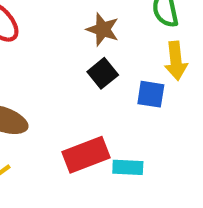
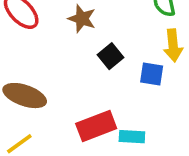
brown star: (103, 29) -> (82, 19), moved

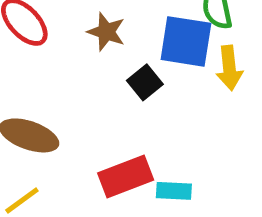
blue square: (152, 74) -> (186, 41), moved, size x1.6

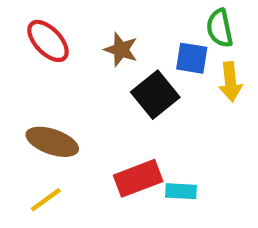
blue square: (186, 41) -> (192, 58), size x0.7
black square: (145, 82) -> (155, 95), size x1.5

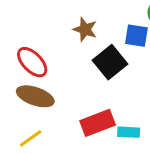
red ellipse: (48, 41) -> (32, 62), moved

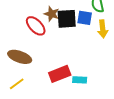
red ellipse: (32, 62) -> (36, 26), moved
black square: (110, 62) -> (67, 19), moved, turned 35

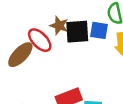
brown ellipse: (20, 57) -> (20, 55), moved, turned -65

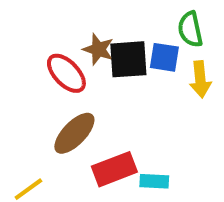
brown ellipse: (20, 55) -> (74, 133), moved

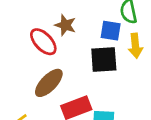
black square: (128, 59) -> (104, 60), moved

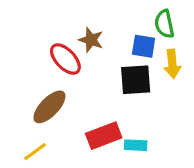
brown ellipse: (49, 83) -> (49, 107), moved

